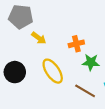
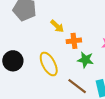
yellow arrow: (39, 38) -> (57, 26), moved

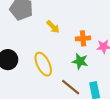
orange cross: (74, 41) -> (83, 38), moved

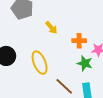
green star: (80, 61) -> (85, 63), moved

